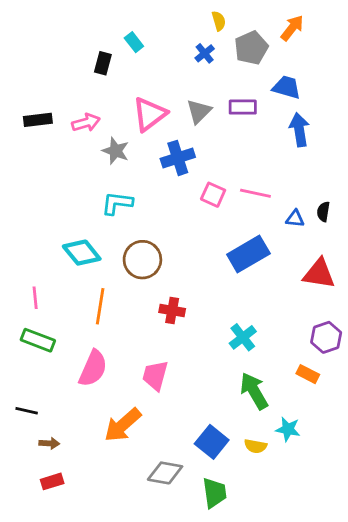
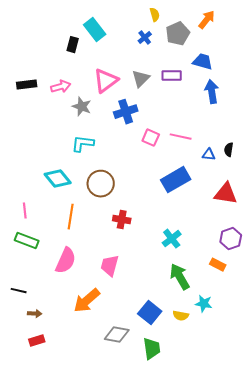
cyan rectangle: (134, 42) -> (95, 30), size x1.6

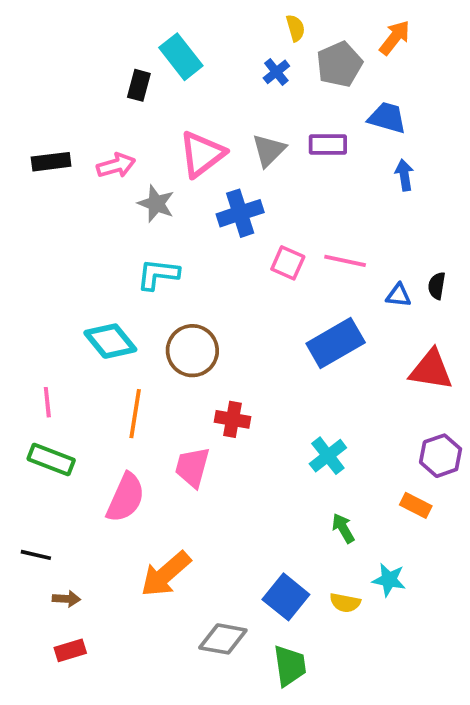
blue arrow: (212, 92) -> (404, 175), size x0.7
pink trapezoid: (110, 266) -> (192, 467), moved
green arrow: (180, 277) -> (343, 528), size x0.6

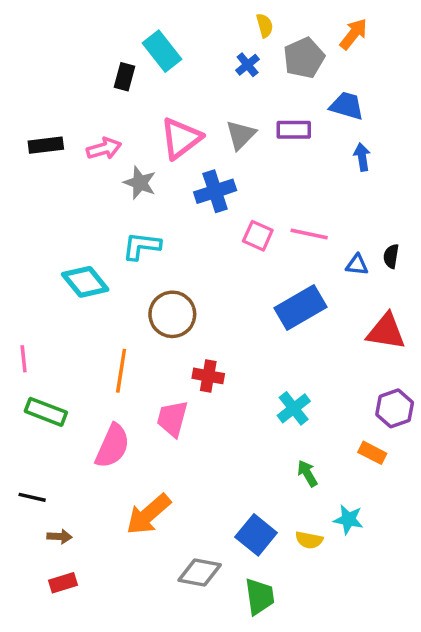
cyan diamond: (110, 341) -> (85, 282), moved
pink line: (47, 402) -> (24, 359), moved

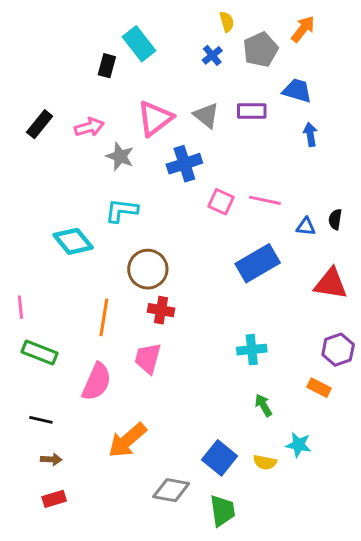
gray triangle: (241, 135) -> (206, 115), turned -36
black rectangle: (46, 145) -> (40, 124), turned -44
red cross: (208, 376) -> (161, 310), moved
cyan cross: (294, 408) -> (252, 350), turned 32
black line: (32, 497) -> (41, 420), moved

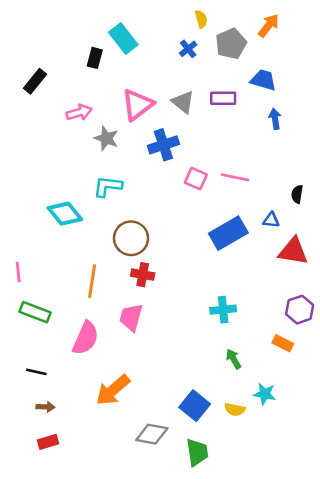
black rectangle: (40, 124) -> (35, 81), moved
blue triangle: (306, 227) -> (271, 220), moved

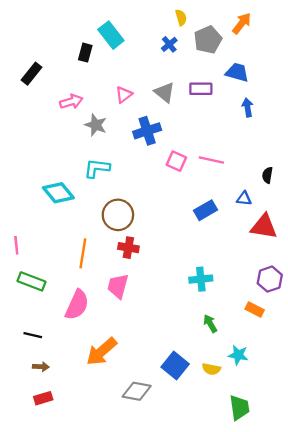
pink triangle: (138, 105) -> (124, 95), size x0.6
blue rectangle: (228, 233) -> (206, 210), size x0.7
green trapezoid: (197, 452) -> (239, 408), moved

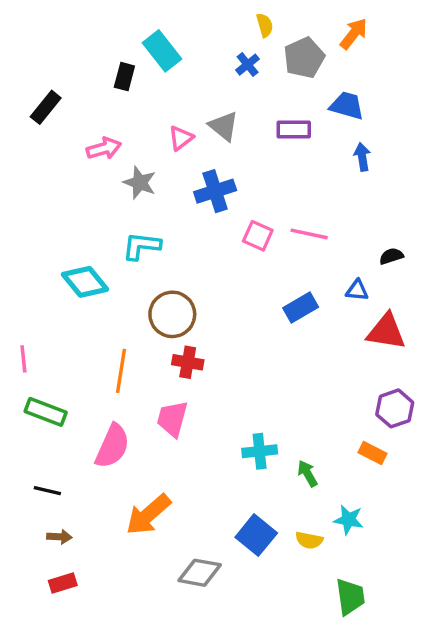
gray triangle: (165, 92) -> (224, 126), moved
black semicircle: (267, 175) -> (391, 256), turned 63
cyan cross: (201, 279) -> (260, 451), moved

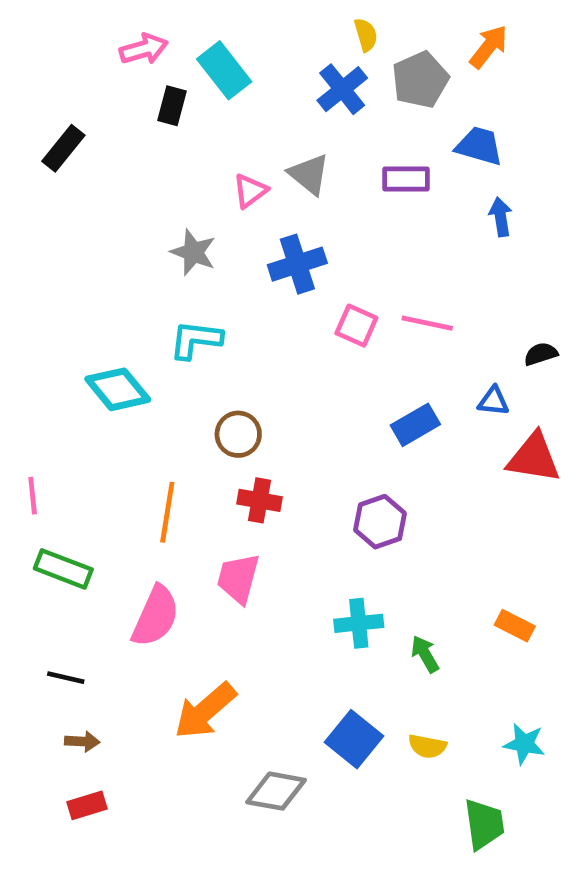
blue cross: (248, 65) -> (342, 89), size x1.5
pink arrow: (104, 148) -> (144, 49), moved
brown circle: (172, 314) -> (238, 434), size x0.7
purple hexagon: (395, 408) -> (380, 522), moved
cyan star: (349, 520) -> (524, 744), moved

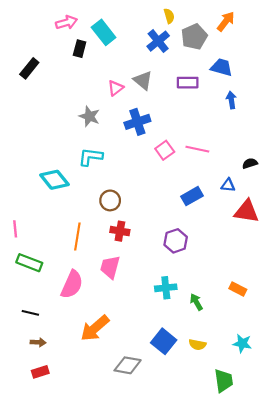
pink square: (356, 326) -> (165, 150), turned 30

